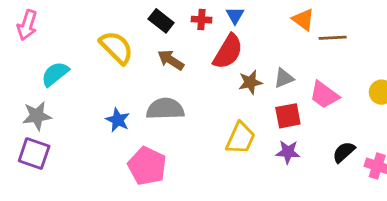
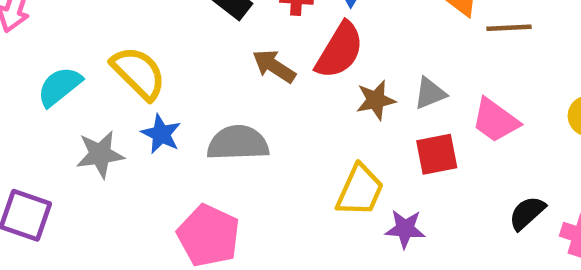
yellow semicircle: (116, 47) -> (139, 73), moved
brown arrow: (171, 60) -> (274, 66), moved
gray star: (37, 116) -> (100, 154), moved
blue star: (118, 120) -> (161, 134), moved
purple star: (288, 152) -> (405, 229), moved

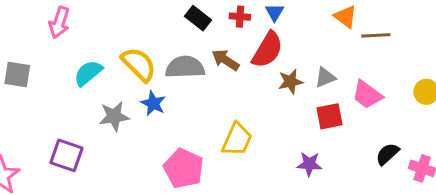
gray semicircle: (238, 143) -> (185, 67), moved
yellow trapezoid: (360, 190) -> (237, 139), moved

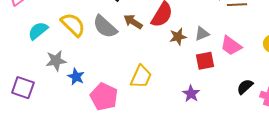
gray semicircle: (185, 67) -> (105, 27), turned -136
blue star: (153, 103) -> (76, 77), moved
purple star: (309, 164) -> (191, 94), turned 30

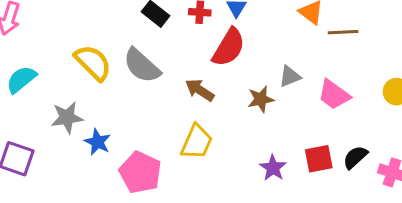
brown arrow: (133, 22) -> (200, 90), moved
cyan semicircle: (38, 31) -> (21, 79), moved
brown star: (178, 37) -> (261, 99), moved
red square: (205, 61) -> (319, 159), moved

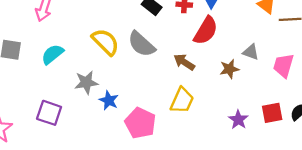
gray triangle: (290, 76) -> (251, 52), turned 42
pink trapezoid: (334, 95) -> (283, 66), turned 70

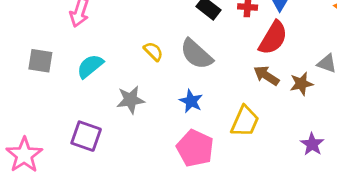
yellow semicircle: (105, 42) -> (153, 51), size x0.6
brown arrow: (184, 62) -> (266, 76), moved
blue star: (109, 100) -> (191, 101), moved

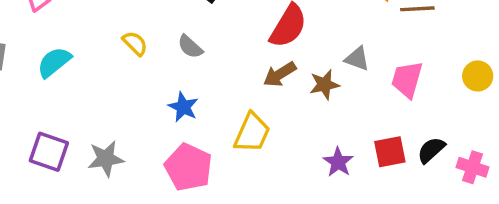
gray semicircle: (196, 54) -> (190, 47), size x0.6
brown arrow: (266, 76) -> (280, 74), turned -65
gray star: (130, 100) -> (106, 159), moved

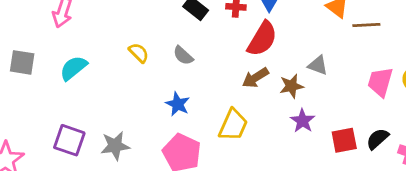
pink trapezoid: (407, 79) -> (380, 82), moved
purple star: (338, 162) -> (303, 121), moved

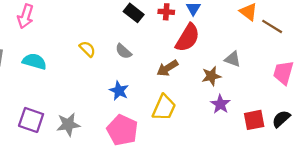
brown line: (366, 25) -> (272, 26), turned 35
cyan semicircle: (73, 68) -> (34, 61), turned 55
brown arrow: (255, 78) -> (167, 68), moved

